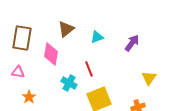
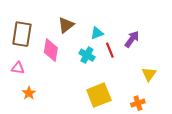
red line: (89, 69) -> (110, 50), moved
cyan cross: (69, 83) -> (87, 55), moved

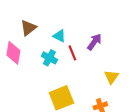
cyan triangle: (97, 33) -> (59, 36), turned 48

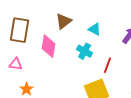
red line: (72, 53) -> (108, 65), moved, turned 42

